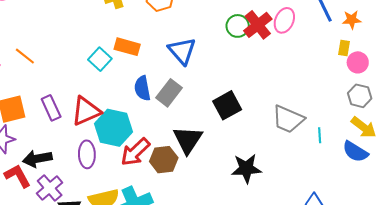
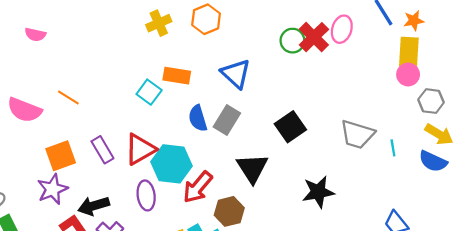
yellow rectangle: (344, 48) -> (409, 52), size x1.8
pink circle: (358, 62) -> (408, 74), moved
brown hexagon: (164, 160) -> (229, 211), moved

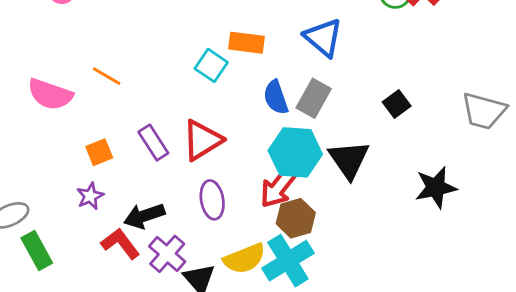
black square: (290, 127) -> (397, 104), size x0.7
orange square: (61, 156) -> (99, 152), size x0.7
cyan hexagon: (172, 164) -> (295, 152), moved
purple star: (52, 189) -> (90, 196), size x0.7
brown hexagon: (229, 211) -> (296, 218), moved

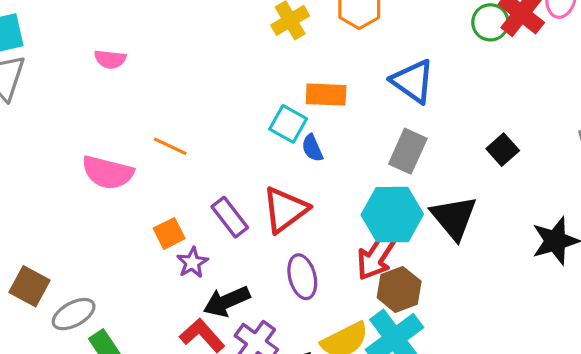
blue semicircle: (276, 97) -> (312, 148), moved, size x0.7
purple star: (90, 196) -> (192, 263), moved

